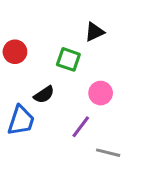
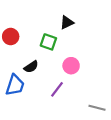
gray line: (108, 153) -> (97, 108), moved

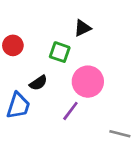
pink circle: (71, 66) -> (88, 82), size x1.5

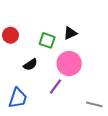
black triangle: (82, 28) -> (70, 33), moved
blue trapezoid: (18, 106) -> (18, 98), moved

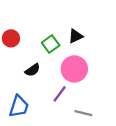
green square: (47, 40) -> (51, 44), turned 35
gray line: (94, 104) -> (83, 113), moved

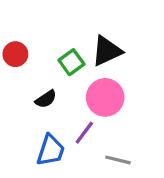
black triangle: (75, 36) -> (107, 51), size x1.5
blue trapezoid: (19, 106) -> (51, 150), moved

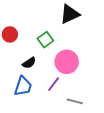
black triangle: (107, 51) -> (70, 14), moved
blue trapezoid: (51, 150) -> (23, 86), moved

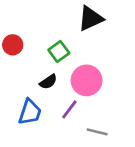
black semicircle: (29, 63) -> (48, 82), moved

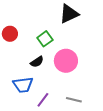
purple line: (69, 109) -> (43, 100), moved
blue trapezoid: (30, 112) -> (23, 85), turned 65

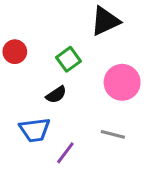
pink circle: (66, 61) -> (122, 82), moved
gray line: (74, 100) -> (113, 134), moved

